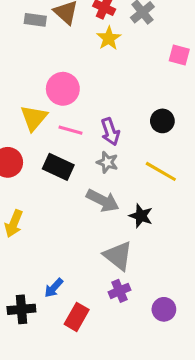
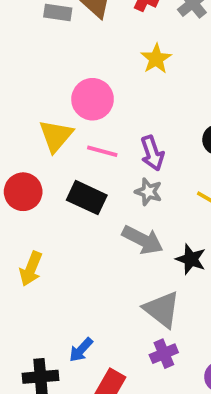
yellow star: (109, 38) -> (156, 59), moved

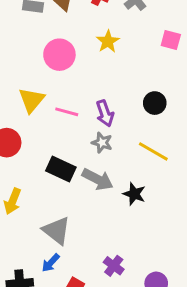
pink circle: (93, 99) -> (59, 55), moved
black rectangle: (87, 198) -> (61, 169), moved
gray triangle: (162, 309) -> (56, 231), moved
purple cross: (164, 354) -> (114, 266), turned -30

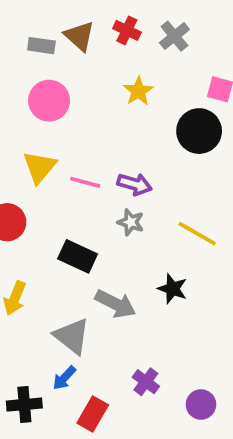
pink circle: (59, 55) -> (49, 101), moved
black circle: (155, 103) -> (199, 131), moved, size x1.5
purple arrow: (105, 113) -> (135, 184), turned -55
gray arrow: (98, 179) -> (116, 304), moved

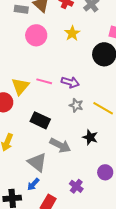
pink circle: (49, 101) -> (36, 35), moved
yellow triangle: (40, 167) -> (20, 86), moved
gray star: (131, 222) -> (76, 105), moved
purple circle: (201, 405) -> (105, 172), moved

